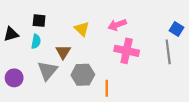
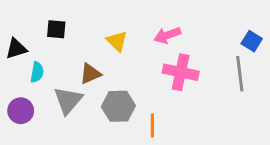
cyan semicircle: (36, 41) -> (37, 72), moved
brown triangle: (63, 52) -> (90, 74), turned 35

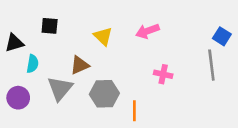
pink cross: (181, 72) -> (163, 74), moved, size x0.6

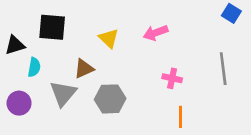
black square: (50, 26) -> (52, 27), size x1.5
blue square: (222, 36) -> (231, 13), moved
orange line: (134, 111) -> (180, 117), moved

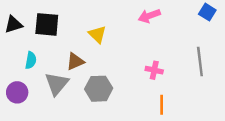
pink arrow: (156, 33) -> (149, 16), moved
black triangle: (15, 45) -> (13, 24), moved

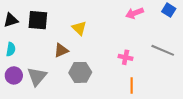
pink arrow: (149, 16) -> (135, 13), moved
cyan semicircle: (31, 60) -> (11, 49), moved
gray line: (200, 62) -> (163, 50), turned -60
gray triangle: (57, 84) -> (37, 76), moved

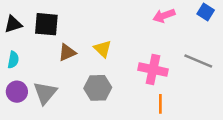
yellow triangle: (79, 28) -> (103, 49), moved
brown triangle: (61, 50) -> (67, 52), moved
pink cross: (126, 57) -> (153, 70), size x1.6

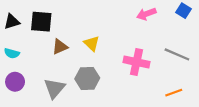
cyan semicircle: (13, 60) -> (12, 53), turned 96
gray triangle: (45, 93) -> (54, 88), moved
orange line: (160, 104) -> (174, 93), moved, turned 70

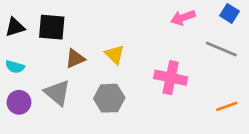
gray line: (177, 54) -> (221, 49), moved
gray triangle: (54, 88) -> (57, 93), moved, turned -30
orange line: (174, 93) -> (227, 106), moved

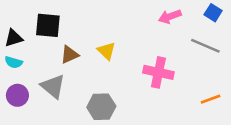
black triangle: (15, 27) -> (14, 38), moved
gray hexagon: (109, 98) -> (101, 107), moved

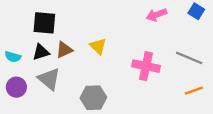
black triangle: (14, 38) -> (41, 52), moved
gray line: (205, 46) -> (189, 58), moved

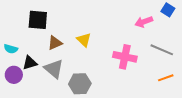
pink arrow: (156, 15) -> (144, 22), moved
black triangle: (41, 52) -> (30, 63), moved
gray triangle: (49, 79) -> (54, 69), moved

